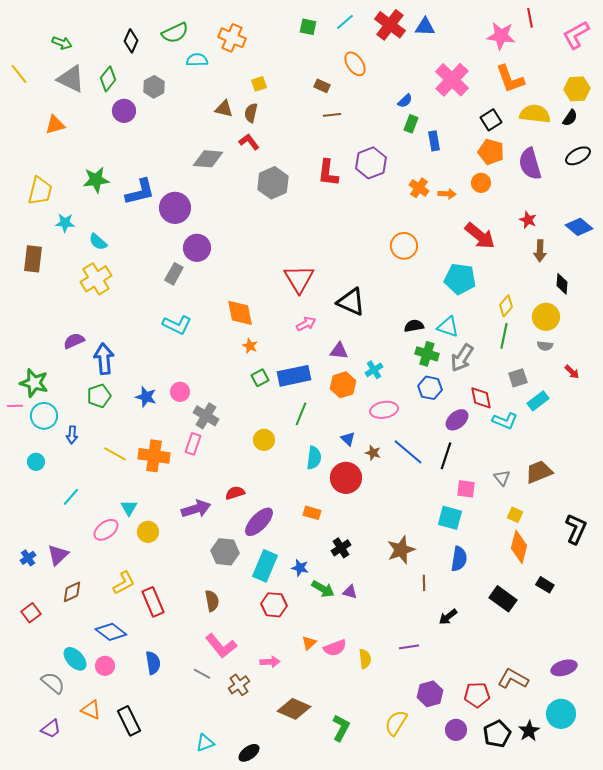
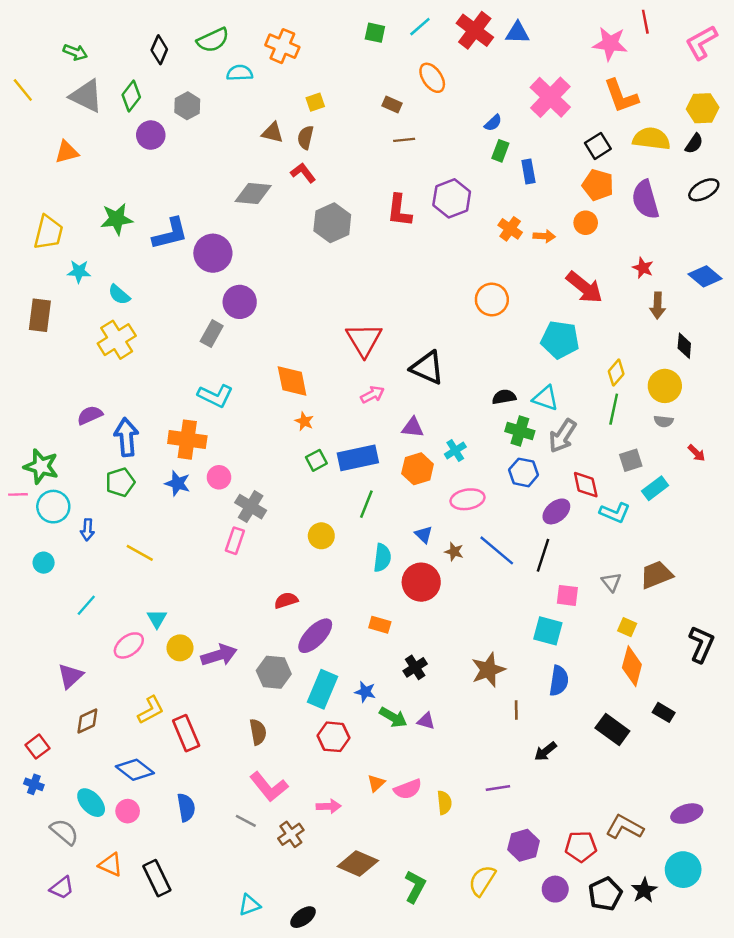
orange cross: (154, 456) -> (187, 440), moved
purple arrow: (196, 509) -> (219, 655), moved
blue cross: (28, 558) -> (34, 784), moved, turned -35

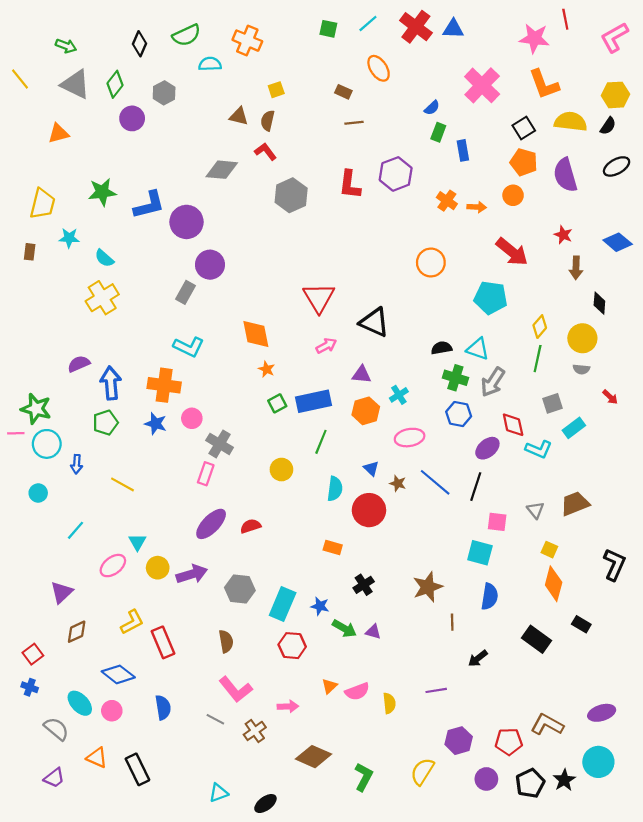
brown rectangle: (40, 315) -> (30, 252), moved, size x0.6
purple ellipse: (315, 636) -> (211, 524), moved

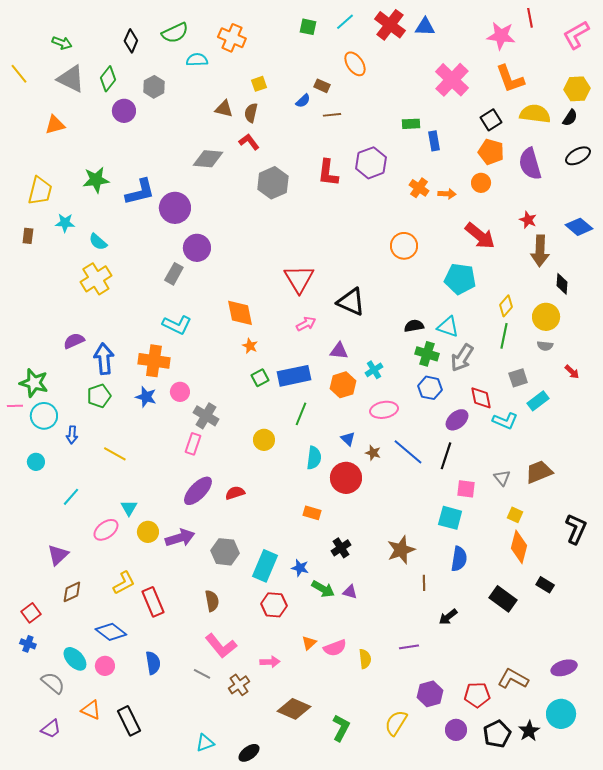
blue semicircle: (432, 108) -> (303, 101), moved
green rectangle: (438, 132) -> (411, 124), turned 66
brown arrow: (576, 268) -> (540, 251), size x1.4

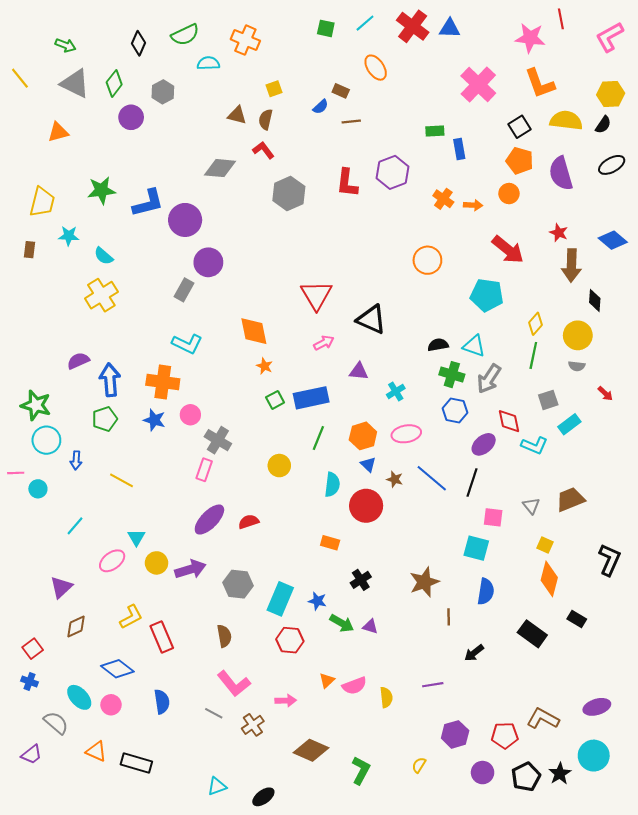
orange hexagon: (343, 385) -> (363, 436), moved
pink line: (15, 406) -> (16, 473), moved
black rectangle: (129, 721) -> (136, 763), turned -48
yellow semicircle: (396, 723) -> (419, 765), size x0.6
purple trapezoid: (51, 729) -> (32, 755), moved

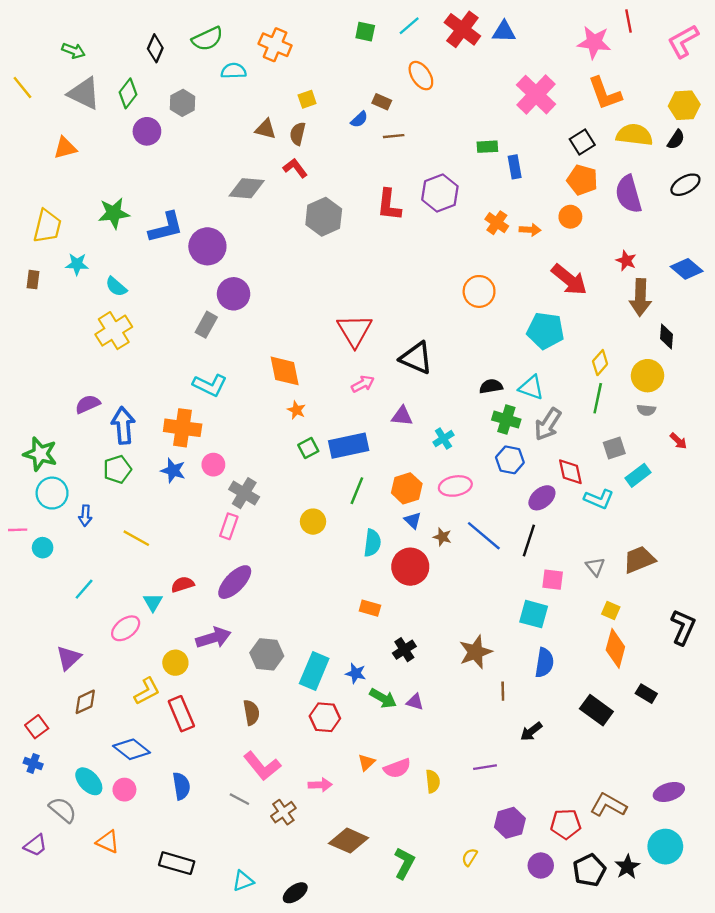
red semicircle: (249, 522) -> (183, 584), moved
yellow circle: (157, 563) -> (175, 663), moved
black rectangle: (136, 763) -> (177, 863), moved

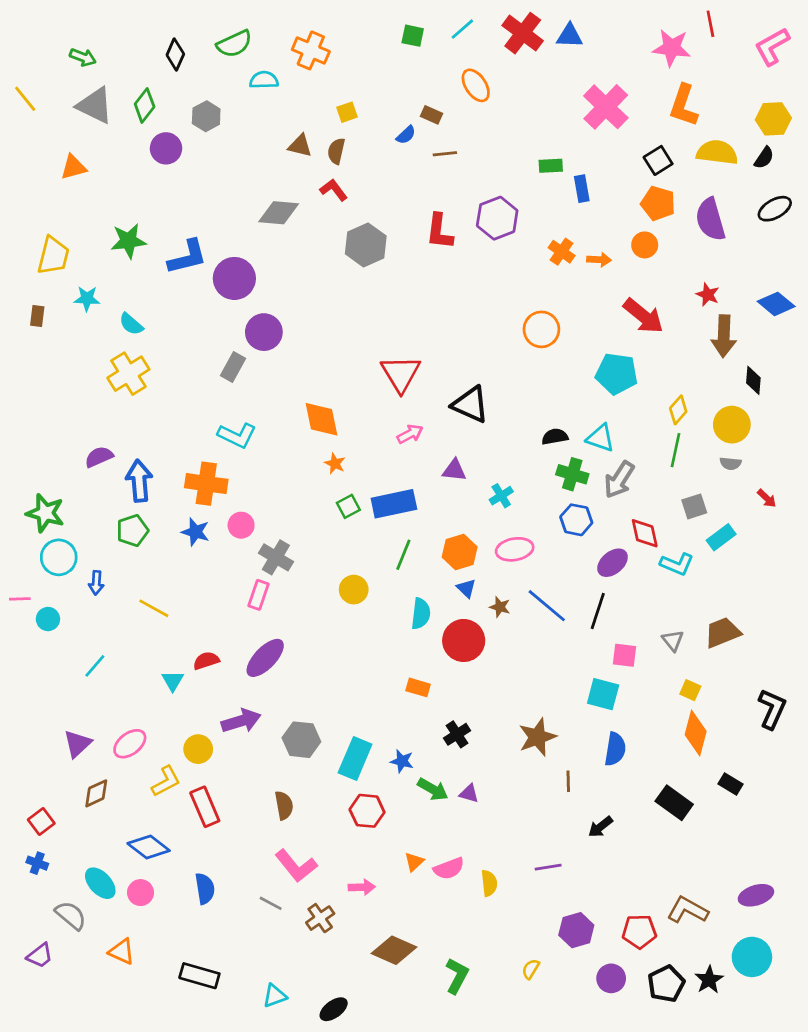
orange L-shape: (605, 93) -> (684, 105), turned 39
pink ellipse: (126, 628) -> (130, 744), moved

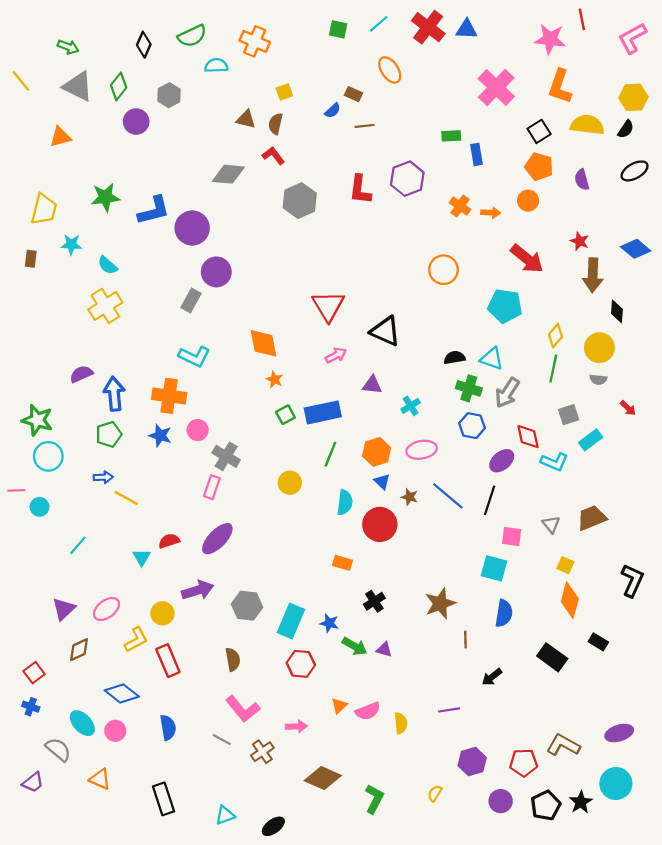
purple semicircle: (710, 219) -> (582, 180), size x0.6
blue arrow: (96, 583) -> (103, 477), moved, turned -96
black rectangle: (199, 976) -> (164, 799), turned 56

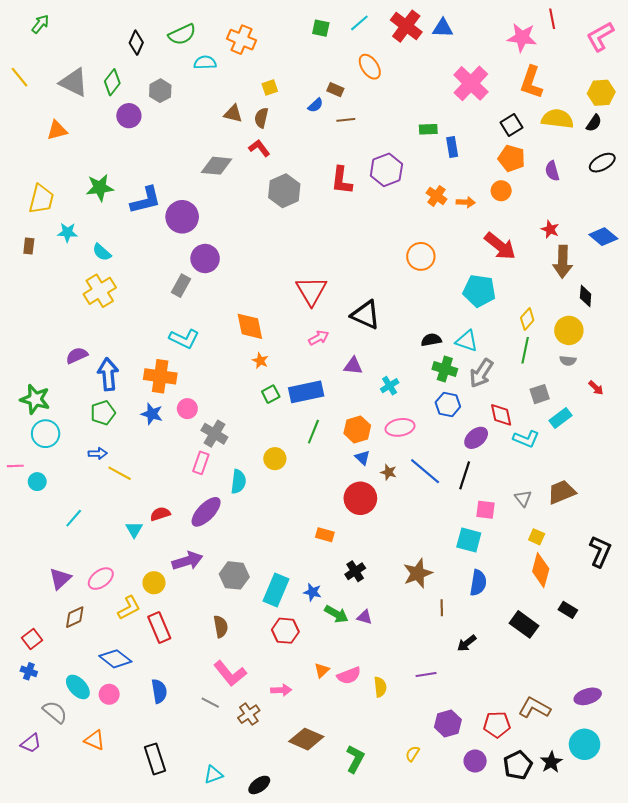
green arrow: (68, 47) -> (40, 24), moved, turned -72
cyan semicircle: (345, 502) -> (238, 482), moved

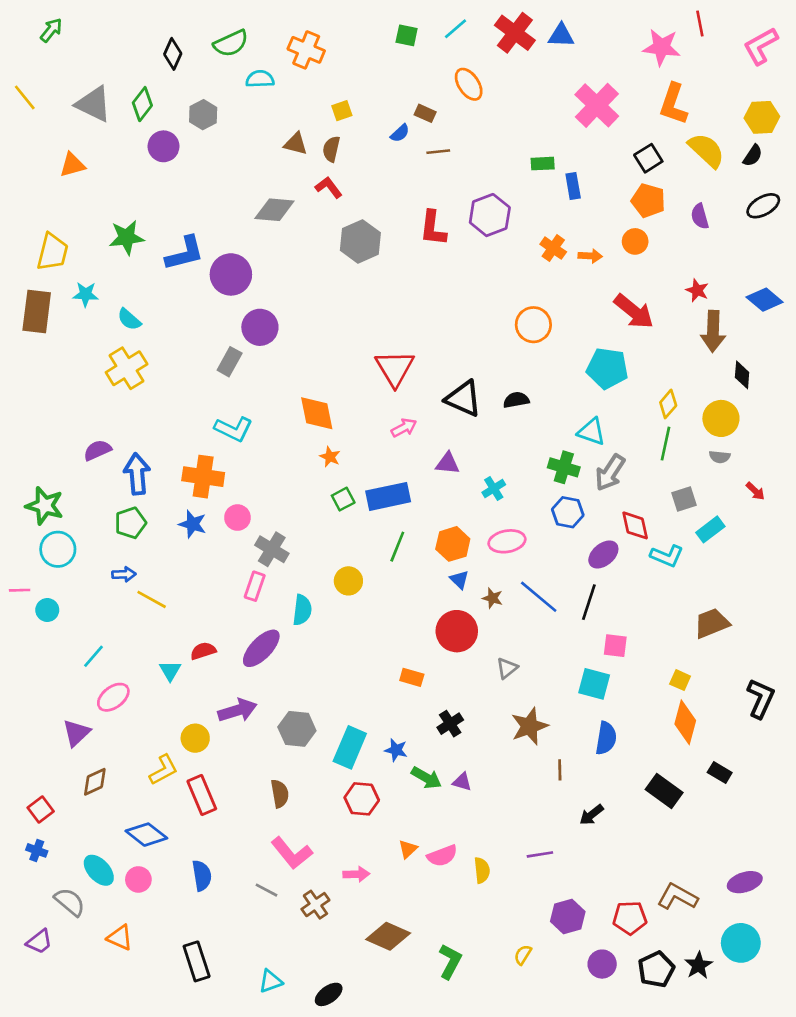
yellow semicircle: (557, 119) -> (706, 150), turned 36
brown rectangle: (29, 246) -> (37, 311), size x2.0
black semicircle: (431, 340) -> (516, 400), moved
gray triangle: (523, 498) -> (507, 668), moved, turned 30
pink ellipse: (101, 579) -> (113, 697), moved

